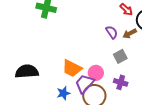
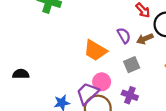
orange trapezoid: (72, 68) -> (95, 50), moved
black semicircle: (27, 71) -> (21, 74), size x0.6

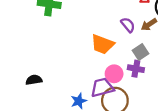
purple trapezoid: (87, 93) -> (102, 88), turned 40
purple cross: (130, 95) -> (136, 69), moved

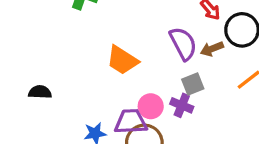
purple semicircle: (128, 25) -> (183, 44), size x1.5
orange trapezoid: (102, 44) -> (122, 60), moved

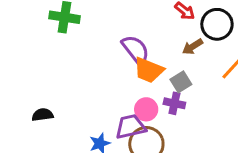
purple semicircle: (183, 44) -> (135, 50), moved
orange trapezoid: (122, 60) -> (149, 70), moved

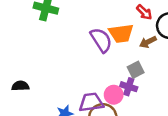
orange trapezoid: (149, 70) -> (121, 33), moved, turned -35
pink circle: (146, 109) -> (114, 95), moved

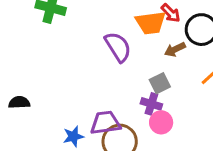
orange trapezoid: (121, 33) -> (151, 23), moved
pink circle: (114, 95) -> (161, 122), moved

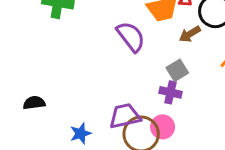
pink circle: (161, 122) -> (163, 127), moved
blue star: (73, 136) -> (80, 133), moved

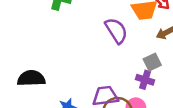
black semicircle: (34, 103) -> (31, 78), size x1.5

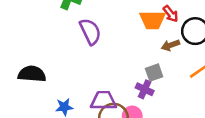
purple semicircle: (116, 31) -> (90, 32), moved

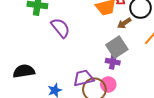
gray square: (154, 73) -> (117, 47), size x1.5

